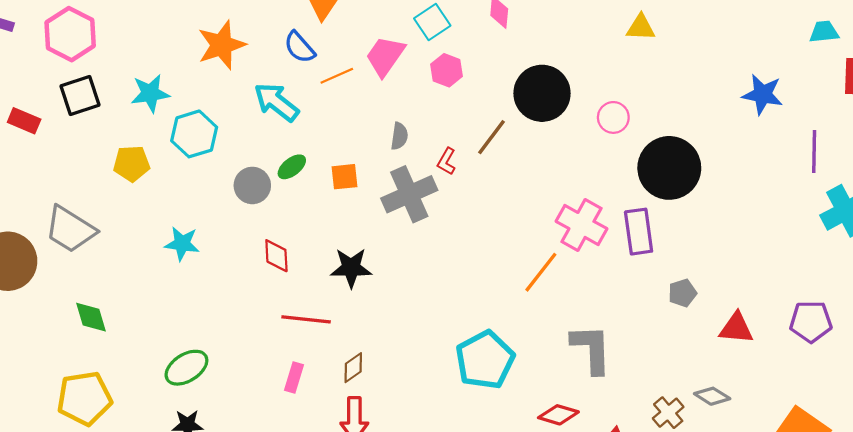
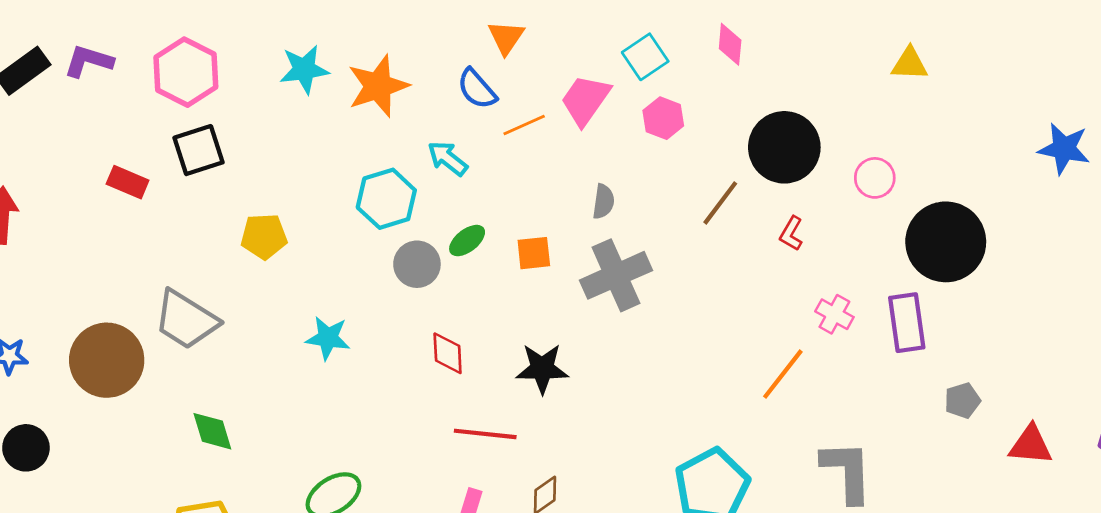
cyan star: (150, 93) -> (304, 69), moved
cyan arrow: (276, 102) -> (448, 158), size x0.7
cyan hexagon: (194, 134) -> (386, 199), moved
red L-shape: (447, 161) -> (791, 234), moved
pink cross: (581, 225) -> (834, 314), size x0.6

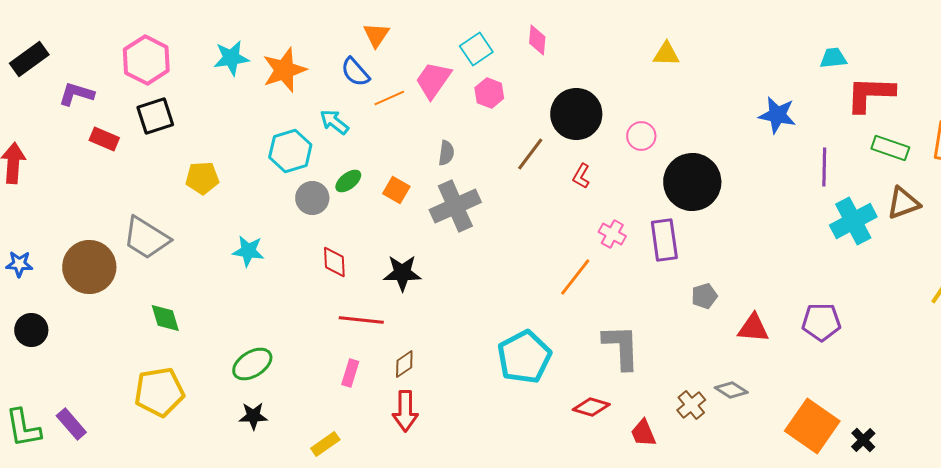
purple L-shape: (89, 61) -> (76, 94), moved
orange square: (534, 253) -> (396, 190), turned 36

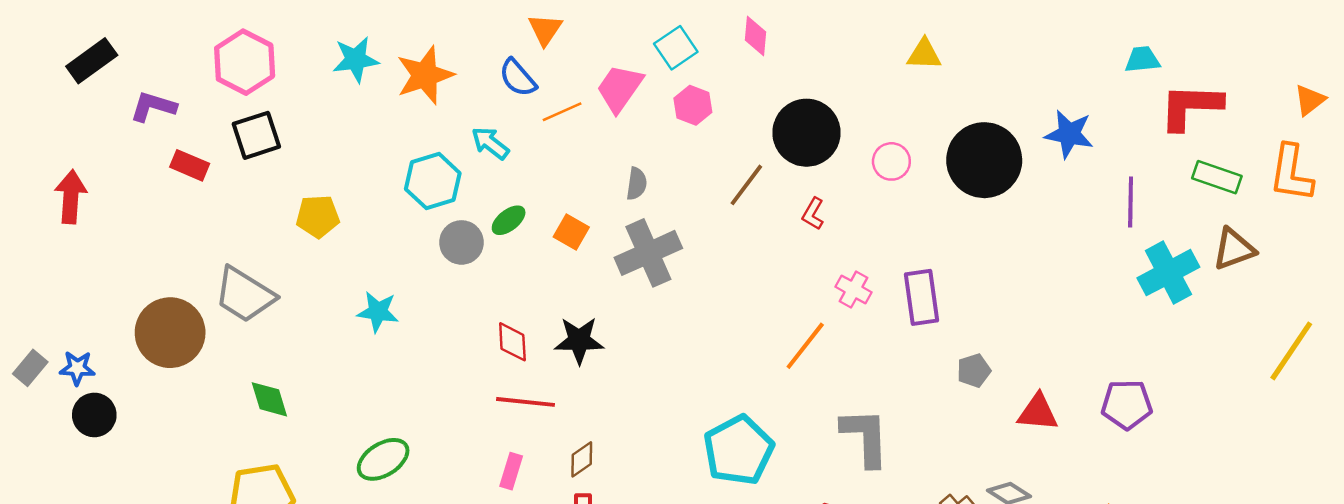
black circle: (692, 182) -> (984, 160), moved
red diamond: (334, 262) -> (512, 342), moved
blue star: (19, 264) -> (77, 368), moved

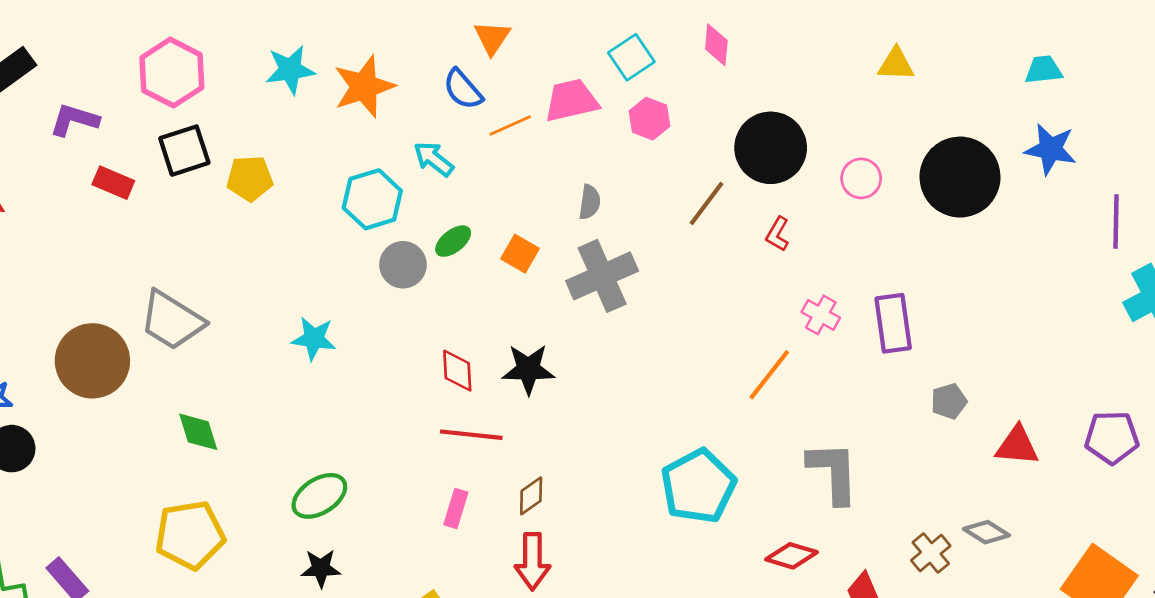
cyan trapezoid: (1142, 60) -> (1044, 70), moved
pink trapezoid: (620, 88) -> (571, 100), turned 42
yellow pentagon: (318, 216) -> (250, 178), moved

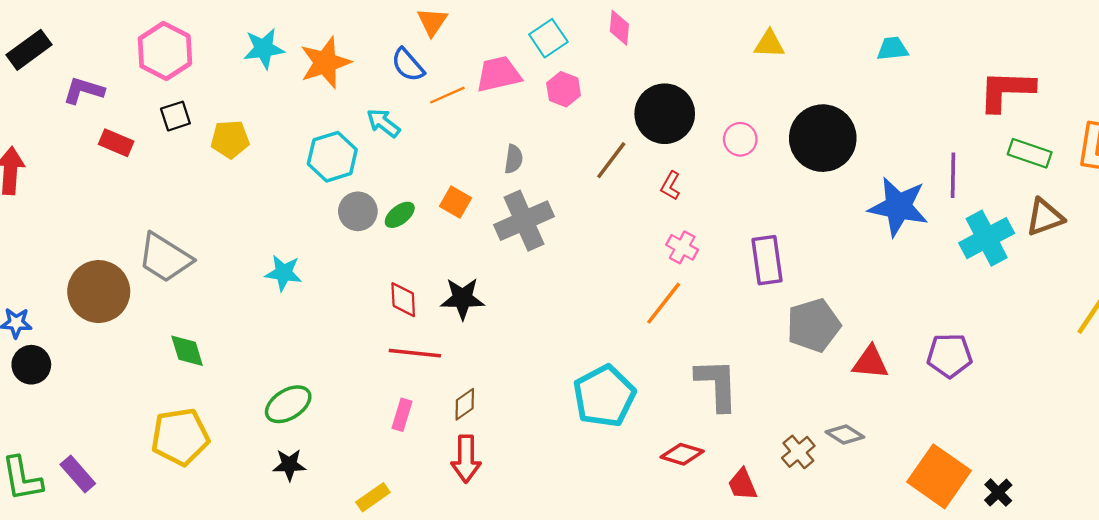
blue star: (1051, 149) -> (898, 207), moved, size x1.4
black square: (184, 151) -> (175, 116), size x0.7
green ellipse: (453, 241) -> (400, 215), moved
pink cross: (821, 315) -> (682, 247), moved
gray pentagon: (949, 401) -> (813, 325), size x1.8

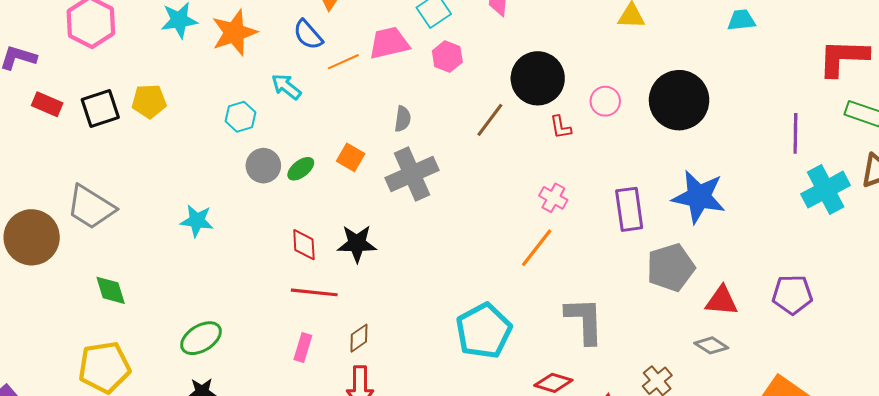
black square: (175, 116) -> (100, 108), moved, size x1.4
cyan hexagon: (332, 157) -> (240, 117), size x0.7
red L-shape: (671, 186) -> (561, 127), moved, turned -40
blue star: (898, 207) -> (699, 197), moved
gray diamond: (845, 434) -> (711, 345), moved

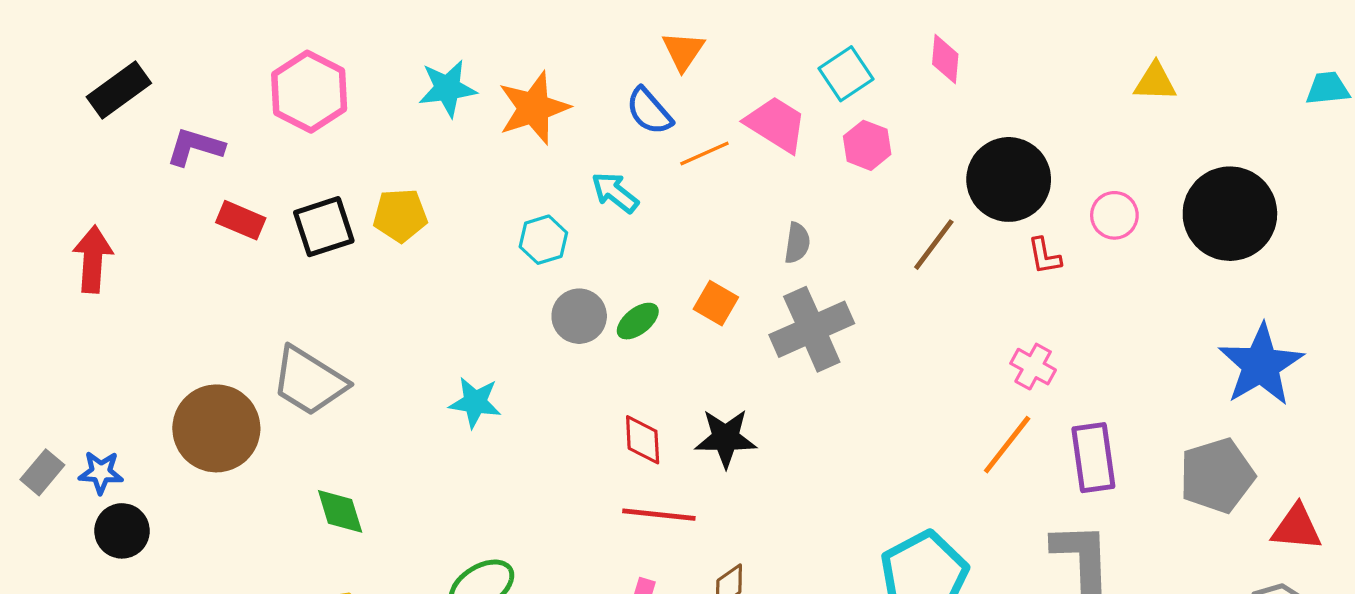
pink trapezoid: (389, 43) -> (776, 124), turned 45
blue star: (699, 197) -> (1261, 365), turned 30
purple rectangle: (629, 209) -> (1093, 458), moved

